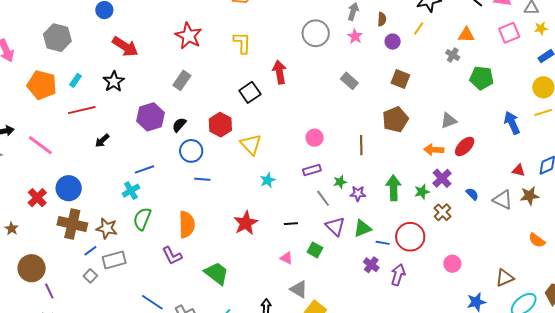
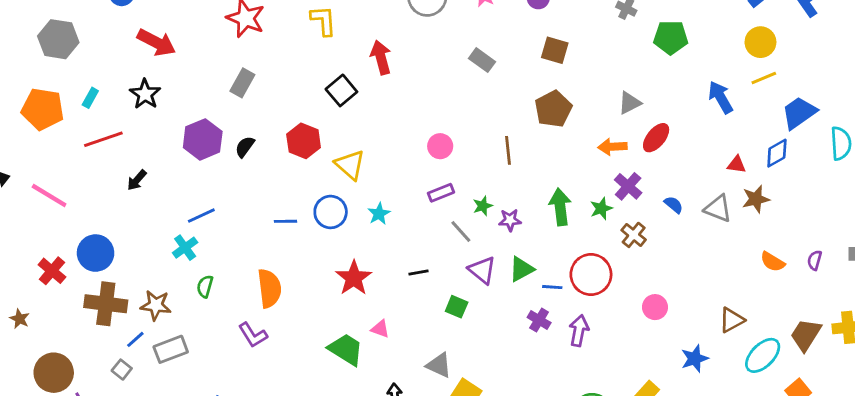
blue circle: (191, 151) -> (331, 212), moved
green semicircle: (142, 219) -> (205, 286), size x0.7
pink triangle: (286, 258) -> (380, 329), moved
green trapezoid: (216, 273) -> (346, 349), moved
gray square: (90, 276) -> (122, 370), moved

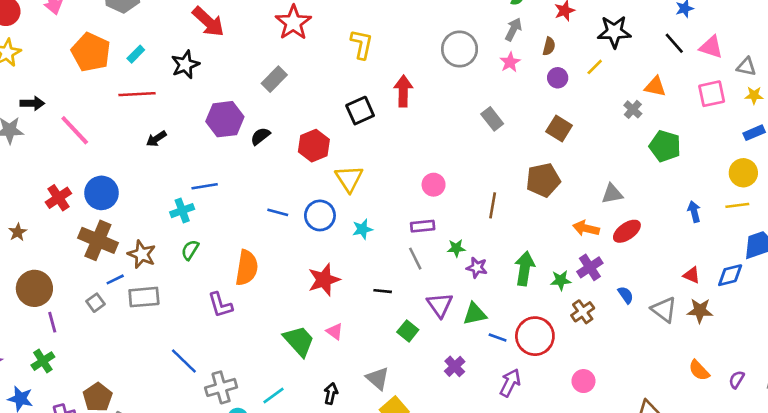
blue arrow: (720, 97) -> (694, 212), size x0.7
gray line: (461, 232) -> (415, 259), moved
purple cross: (539, 320) -> (455, 366), moved

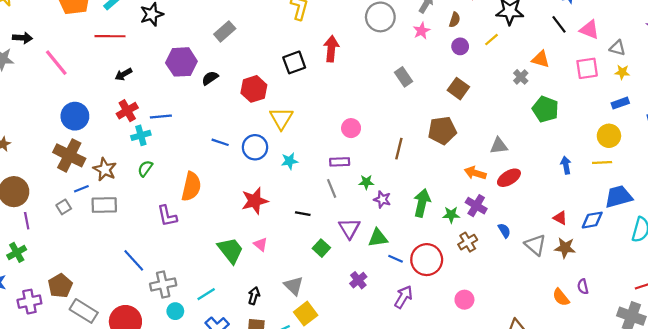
red cross: (58, 198) -> (127, 111), moved
purple cross: (590, 267) -> (476, 206), turned -30
purple semicircle: (737, 380) -> (583, 287), moved, turned -48

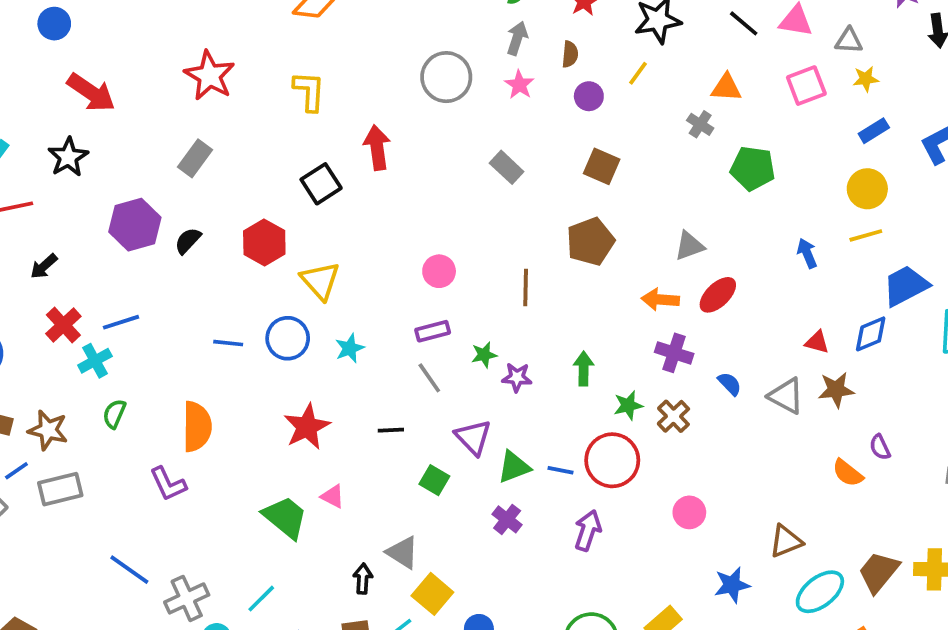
green arrow: (422, 203) -> (584, 369), size x0.7
green star: (451, 215) -> (628, 405), moved
green triangle: (378, 238) -> (514, 467), moved
black arrow: (254, 296) -> (363, 579), moved

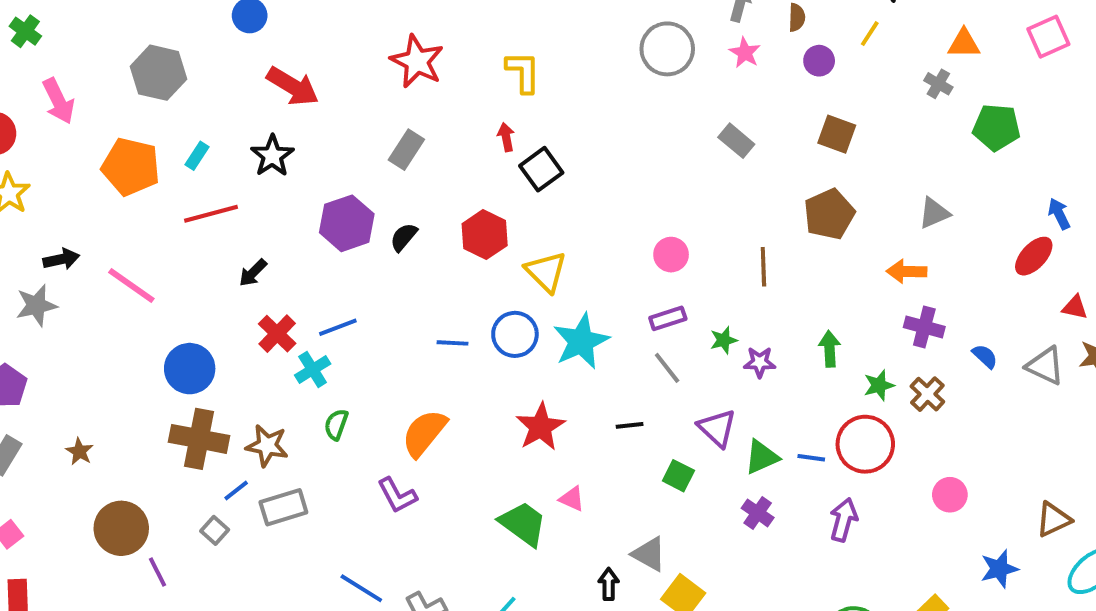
red arrow: (377, 148) -> (506, 137), moved, size x0.6
red ellipse: (718, 295) -> (1034, 256), moved
cyan star: (350, 348) -> (581, 341), size x1.8
orange semicircle: (197, 427) -> (424, 433), turned -138

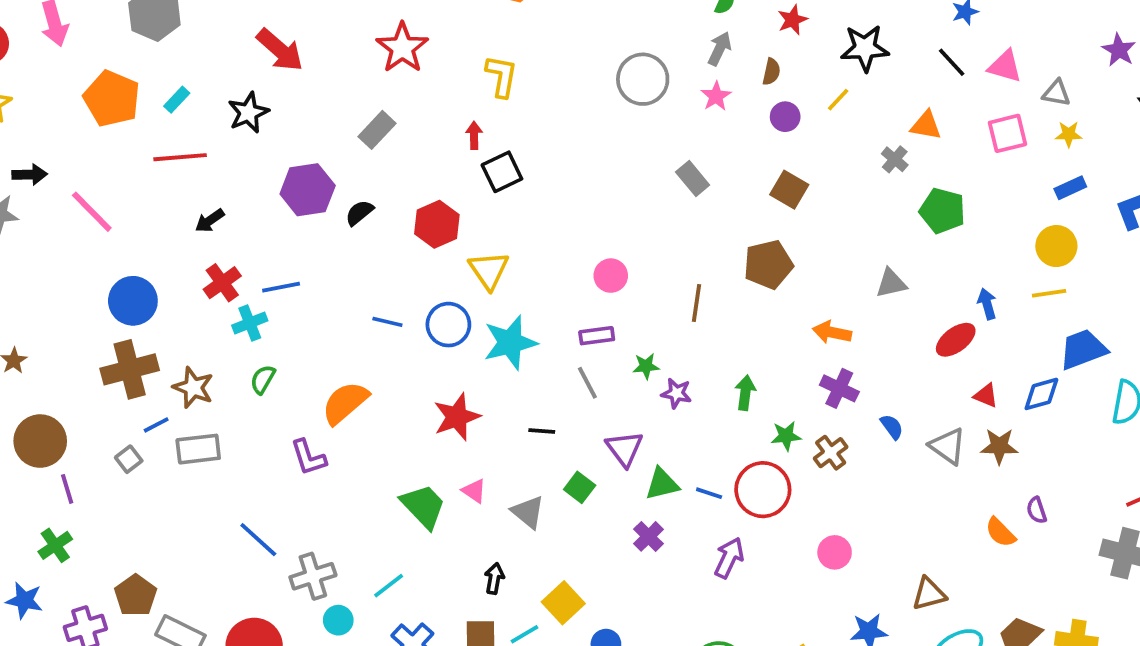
gray triangle: (934, 213) -> (891, 283), moved
brown cross: (199, 439) -> (130, 369), turned -36
gray triangle: (649, 554) -> (528, 512), moved

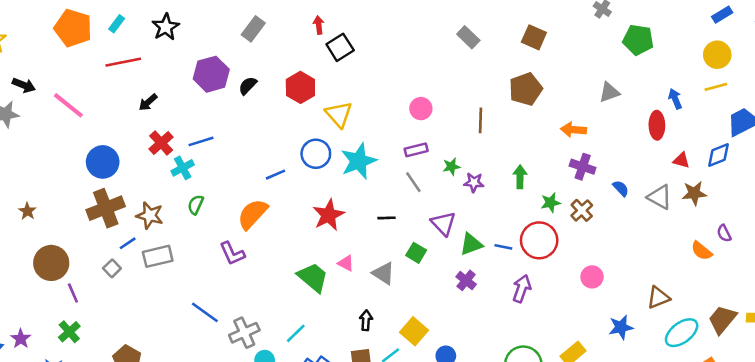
black arrow: (30, 175) -> (24, 85), turned 30
blue line: (387, 322) -> (275, 175), moved, turned -30
red ellipse: (956, 340) -> (657, 125), turned -48

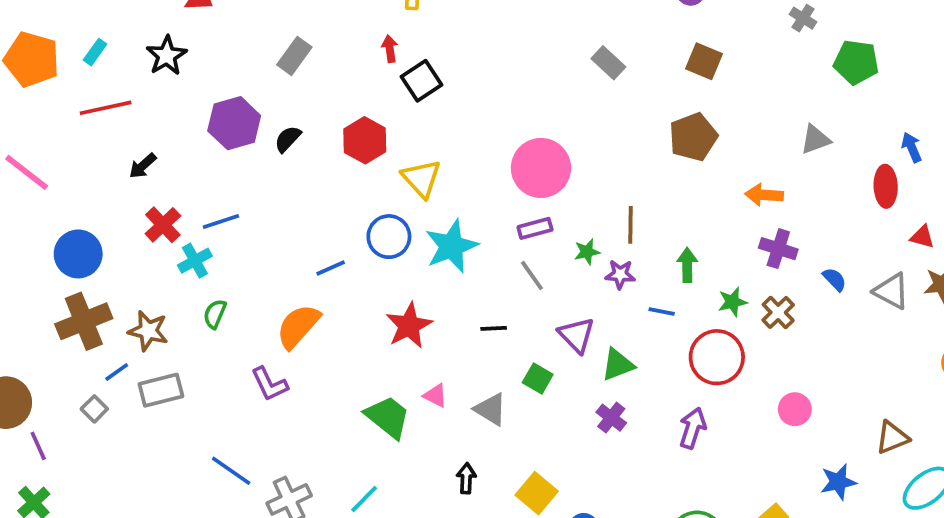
pink circle: (421, 109) -> (541, 168), size x1.8
brown line: (481, 120) -> (631, 225), moved
blue line: (503, 247) -> (662, 311), moved

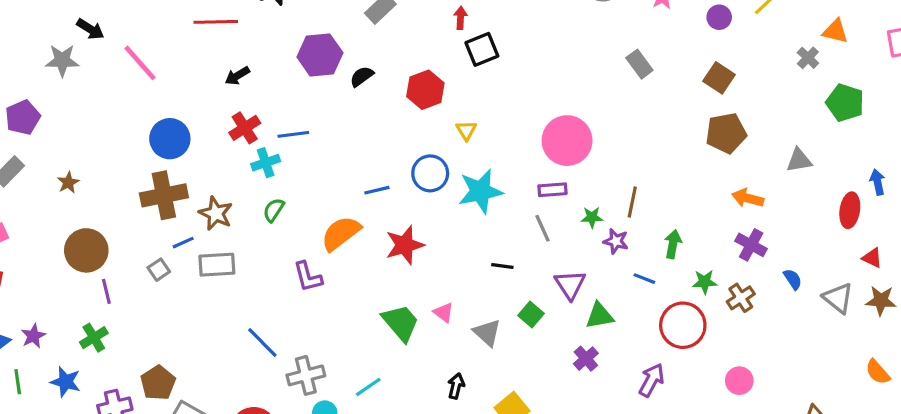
brown pentagon: (693, 137) -> (726, 133), moved
yellow triangle: (421, 178) -> (466, 130), size x0.6
red star: (409, 326) -> (405, 245), moved

